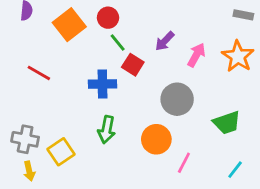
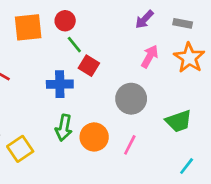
gray rectangle: (243, 15) -> (183, 23), moved
orange square: (69, 25) -> (28, 27), turned 32
purple arrow: (165, 41) -> (144, 19), moved
orange circle: (156, 139) -> (94, 137), moved
pink line: (184, 163) -> (130, 145), moved

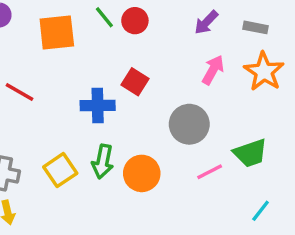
red circle: (65, 21) -> (135, 21), moved
green line: (74, 45) -> (104, 17), moved
pink line: (130, 145) -> (210, 172), moved, turned 36
yellow square: (20, 149) -> (60, 170), moved

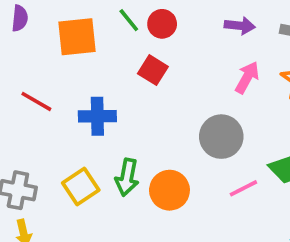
purple arrow: (206, 22) -> (240, 26), turned -128
red square: (135, 82) -> (153, 70), moved
blue cross: (98, 106) -> (97, 116), moved

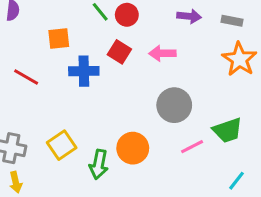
orange square: (77, 37) -> (59, 38), moved, size x0.7
pink arrow: (247, 77) -> (162, 53), moved, turned -120
blue cross: (97, 116) -> (84, 71), moved
green arrow: (127, 177) -> (99, 164), moved

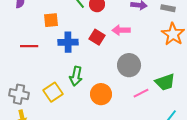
red square: (119, 52) -> (97, 37), moved
red line: (26, 77) -> (29, 46), turned -30
green arrow: (99, 164) -> (76, 76), moved

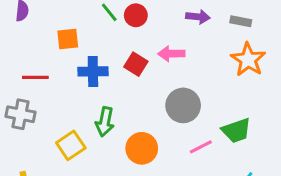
gray cross: (19, 94) -> (21, 114), moved

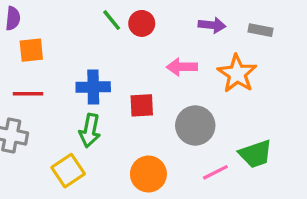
orange square: (68, 39) -> (31, 50), moved
orange star: (248, 60) -> (237, 74), moved
red square: (136, 64) -> (142, 105), moved, turned -35
green arrow: (105, 122) -> (90, 131), moved

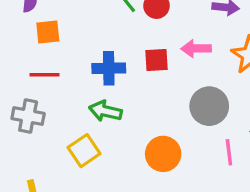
red square: (142, 105) -> (157, 60), moved
green arrow: (90, 131) -> (105, 111), turned 92
pink line: (215, 172) -> (229, 152), turned -70

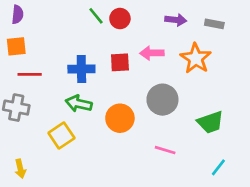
orange square: (48, 32) -> (16, 46), moved
pink line: (229, 152) -> (165, 150), moved, turned -66
orange circle: (163, 154) -> (120, 118), moved

